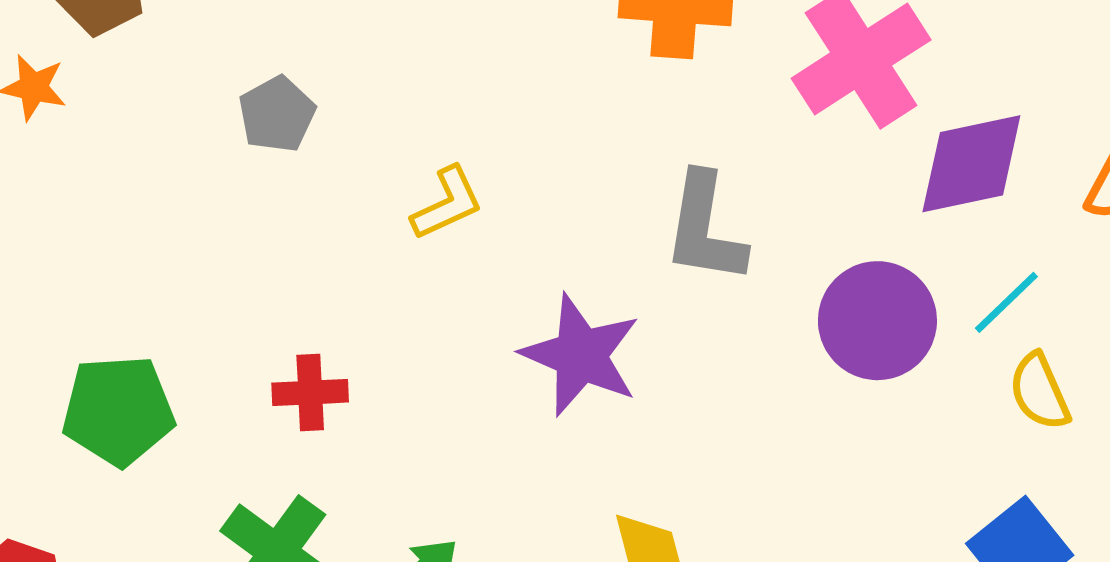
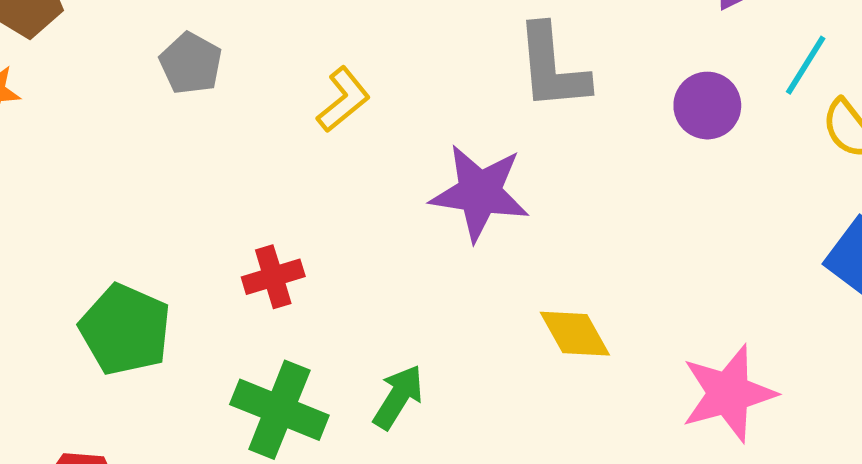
purple circle: (877, 321) -> (707, 106), size x0.7
green pentagon: (118, 410) -> (125, 330), turned -30

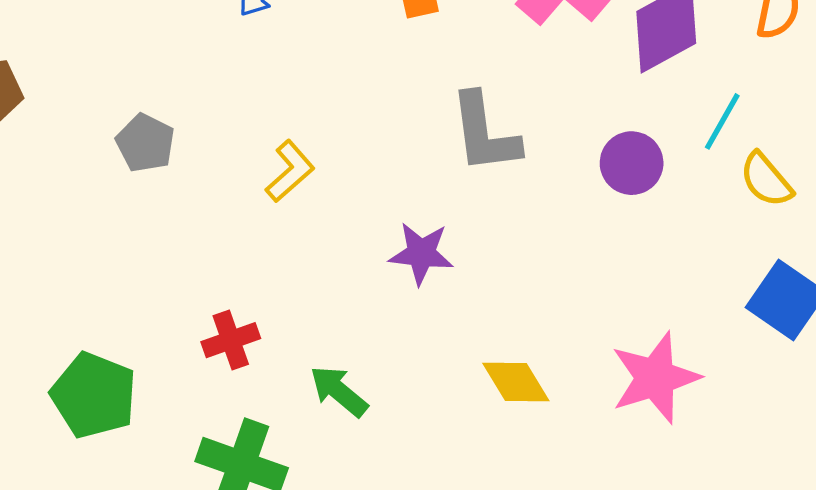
purple star: (480, 193) -> (421, 253), size x0.7
pink star: (728, 393) -> (655, 378), moved
green arrow: (398, 397) -> (339, 391), moved, turned -80

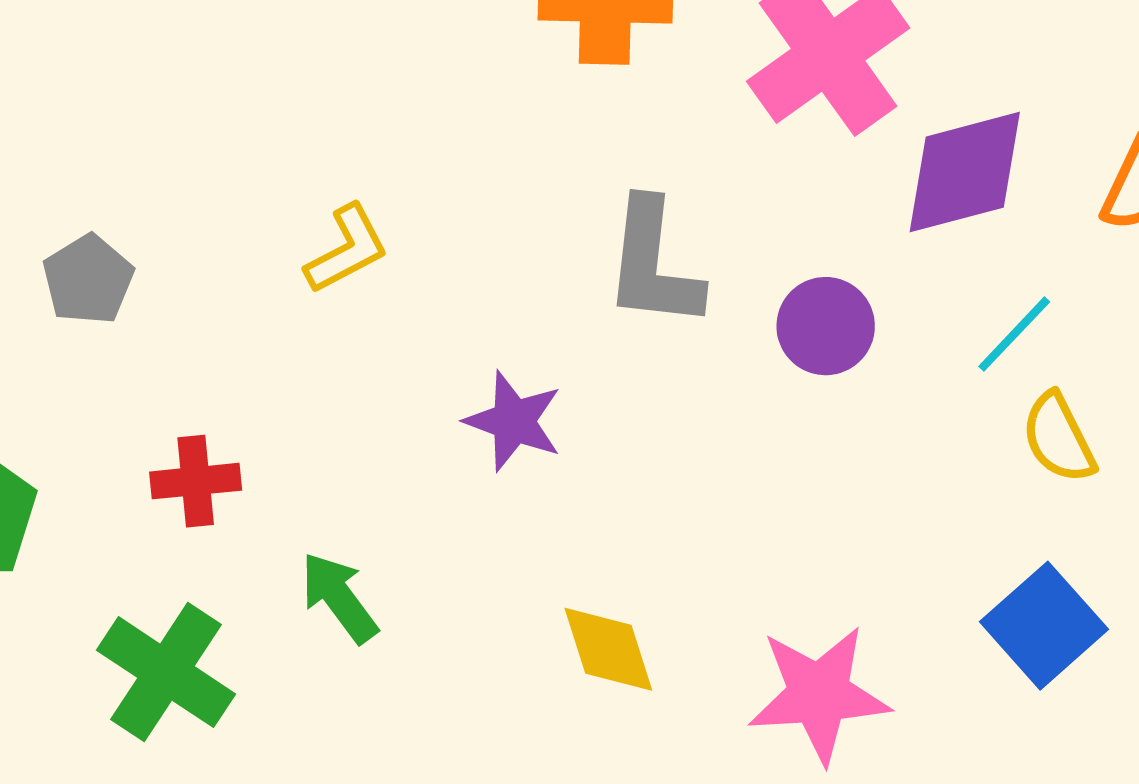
gray pentagon: (145, 143) -> (88, 280), moved
purple circle: (632, 163) -> (826, 326), moved

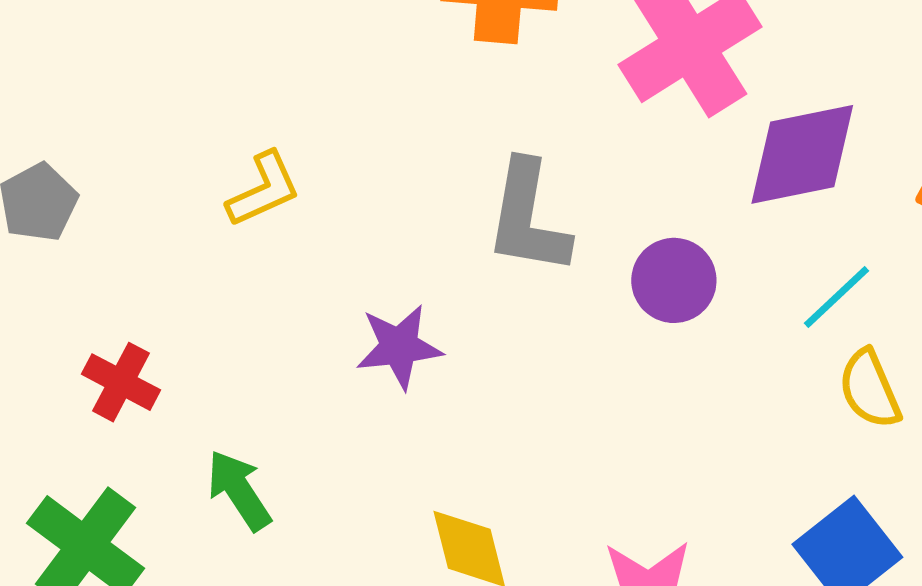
purple star: (514, 421) -> (399, 347), turned -30
red cross: (196, 481) -> (121, 382), turned 30

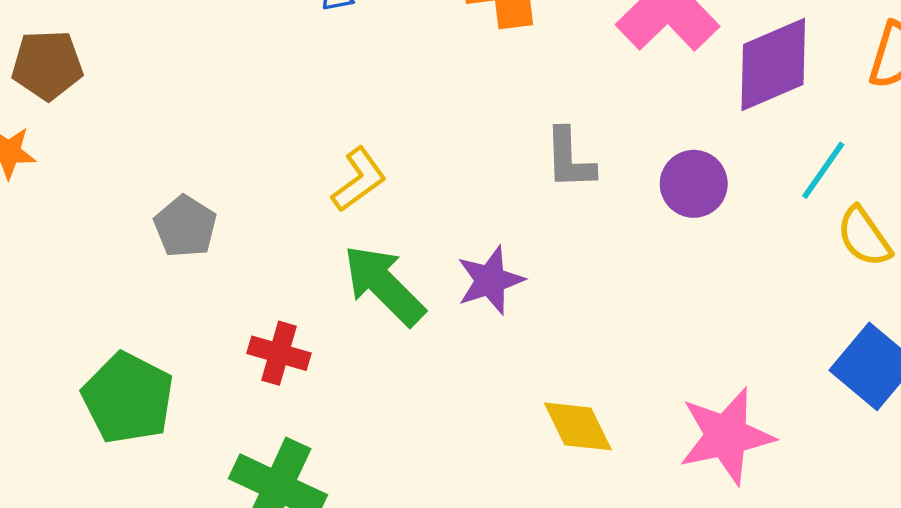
gray L-shape: (528, 218) -> (570, 159), size x0.7
green arrow: (239, 490) -> (384, 285), moved, size x1.4

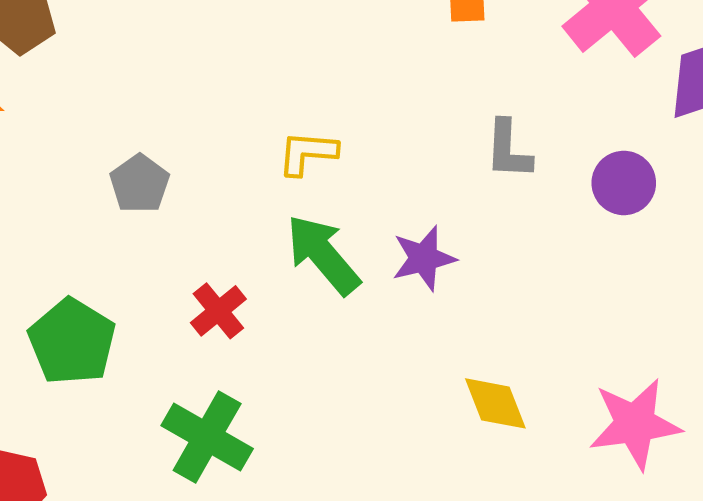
yellow L-shape: (359, 180) -> (307, 153), turned -144
red cross: (279, 353) -> (218, 311), turned 30

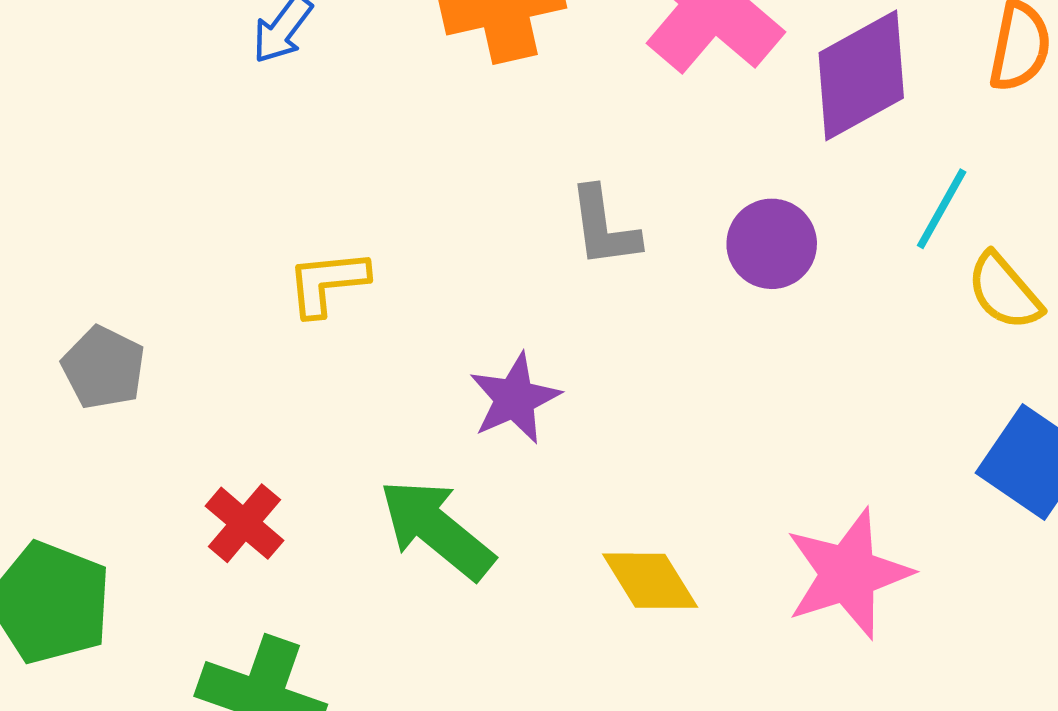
green arrow: (323, 255) -> (437, 529), moved

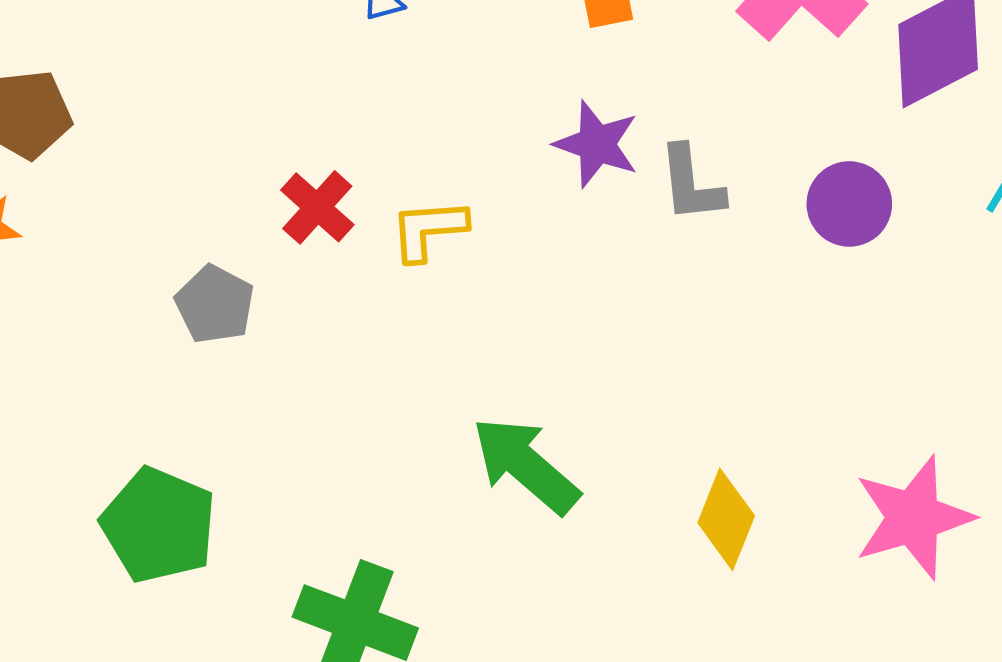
purple star: (515, 399) -> (597, 144), moved, turned -30
red cross: (244, 523) -> (317, 207), moved
yellow diamond: (650, 581) -> (726, 519), turned 52

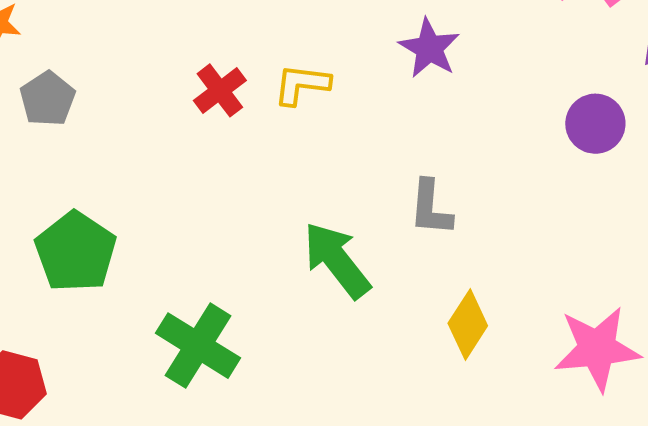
gray L-shape: (691, 184) -> (431, 208), moved
red cross: (317, 207) -> (220, 90), moved
gray pentagon: (215, 304) -> (48, 99), moved

